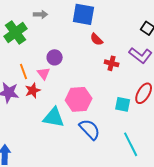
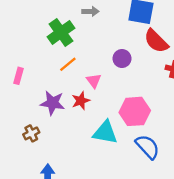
red semicircle: (96, 39) -> (156, 41), size x1.6
purple circle: (55, 57) -> (122, 59), moved
orange line: (24, 71) -> (68, 64), moved, turned 70

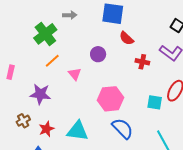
red semicircle: (156, 41) -> (127, 38), size x0.7
red star: (81, 101) -> (46, 129), moved
cyan triangle: (105, 132) -> (78, 131), moved

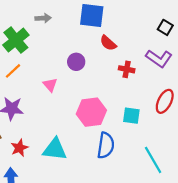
orange line: (52, 61) -> (13, 71), moved
cyan square: (155, 102) -> (131, 116), moved
blue semicircle: (123, 128) -> (106, 145), turned 55

